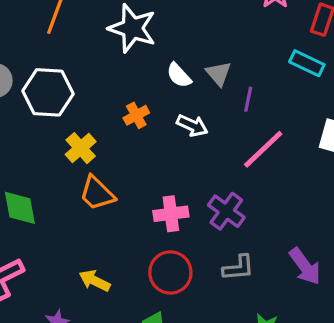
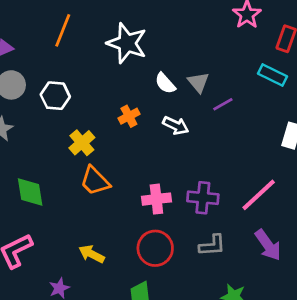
white hexagon: (48, 92) -> (55, 96), size x0.7
purple line: (248, 99) -> (223, 104), turned 48
pink line: (263, 149) -> (259, 195), moved
purple cross: (226, 211) -> (203, 198), turned -32

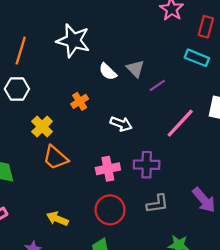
orange line: (63, 30) -> (21, 51), moved
white arrow: (176, 125) -> (121, 124), moved
pink line: (259, 195) -> (180, 123), moved

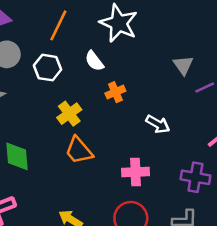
white semicircle: (108, 72) -> (94, 61), moved
purple cross: (147, 165) -> (195, 177), moved

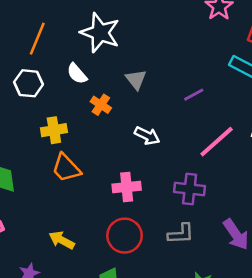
gray triangle: (183, 65) -> (136, 80), moved
orange cross: (115, 92) -> (101, 105), turned -30
yellow cross: (69, 114) -> (54, 130), turned 30

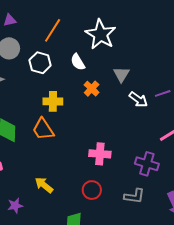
white arrow: (147, 136) -> (138, 99), moved
orange trapezoid: (66, 168) -> (43, 129), moved
red circle: (125, 236) -> (92, 190), size x0.7

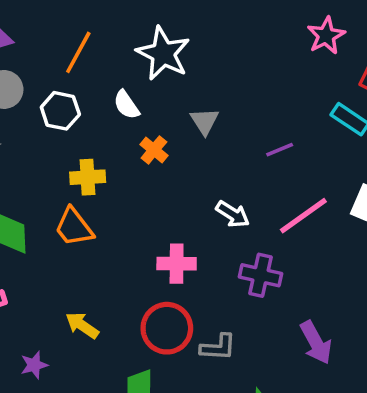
white arrow: (138, 99) -> (233, 214), moved
red circle: (92, 190) -> (167, 328), size x1.5
gray L-shape: (134, 196) -> (218, 347), moved

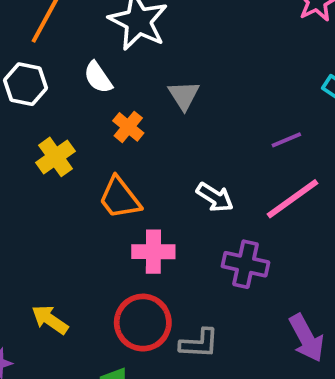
purple line: (280, 150) -> (286, 140), moved
yellow cross: (88, 177) -> (56, 157), turned -32
orange trapezoid: (74, 227) -> (120, 198), moved

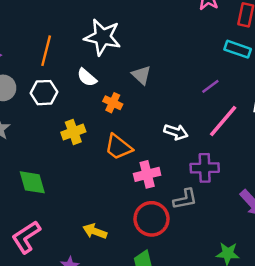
yellow cross: (56, 157) -> (73, 132), turned 30
gray L-shape: (199, 343) -> (185, 199), moved

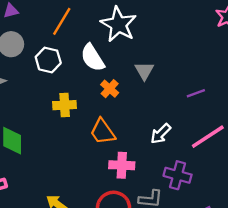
white semicircle: (87, 77) -> (93, 58), size x1.4
purple line: (210, 86) -> (196, 93), moved
white arrow: (176, 132) -> (161, 134), turned 100

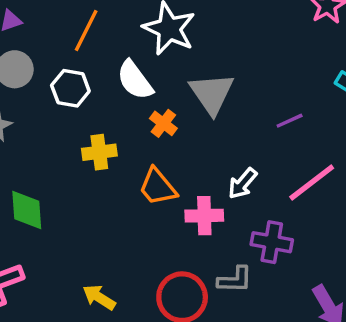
gray triangle: (144, 71) -> (212, 93), size x1.6
pink cross: (122, 165) -> (204, 216), moved

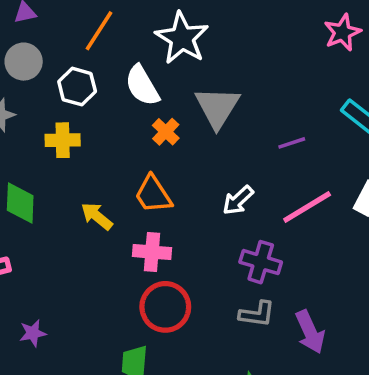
yellow cross: (99, 152) -> (63, 140), moved
pink cross: (204, 216) -> (152, 252), moved
gray L-shape: (235, 280) -> (257, 314), moved
yellow arrow: (99, 297) -> (97, 216), moved

